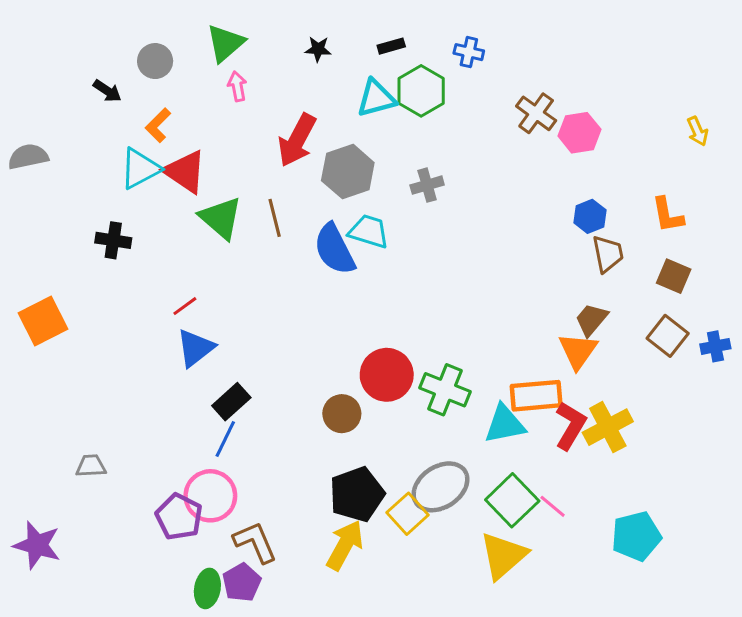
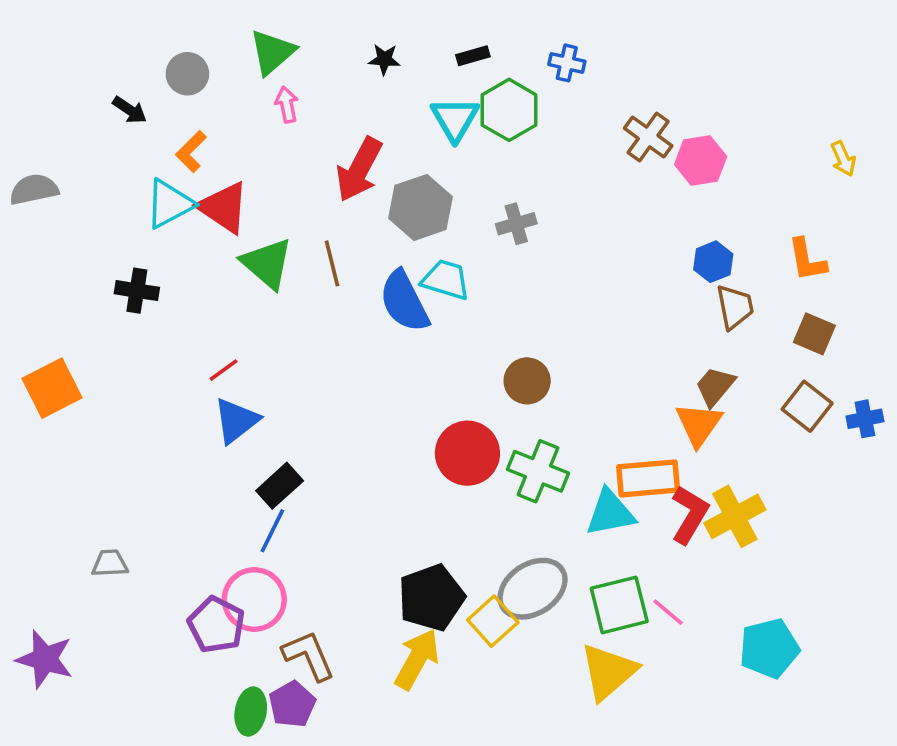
cyan triangle: (376, 98) -> (455, 119), turned -45
brown circle: (342, 414) -> (527, 381), moved
green square: (512, 500) -> (619, 605), turned 30

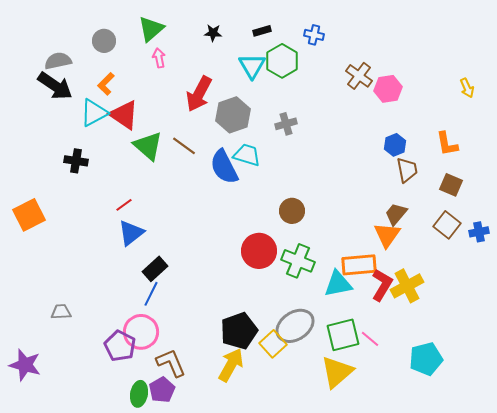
black arrow: (130, 110) -> (55, 86), moved, size x1.8
gray semicircle: (34, 189) -> (58, 61), moved
brown line: (332, 263) -> (184, 146), turned -40

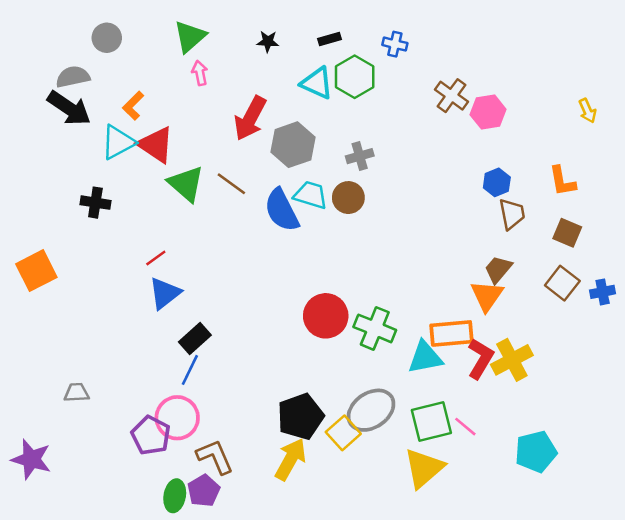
gray circle: (104, 41) -> (107, 38), moved
cyan triangle: (252, 66) -> (317, 83), turned -36
brown circle: (292, 211) -> (348, 198), moved

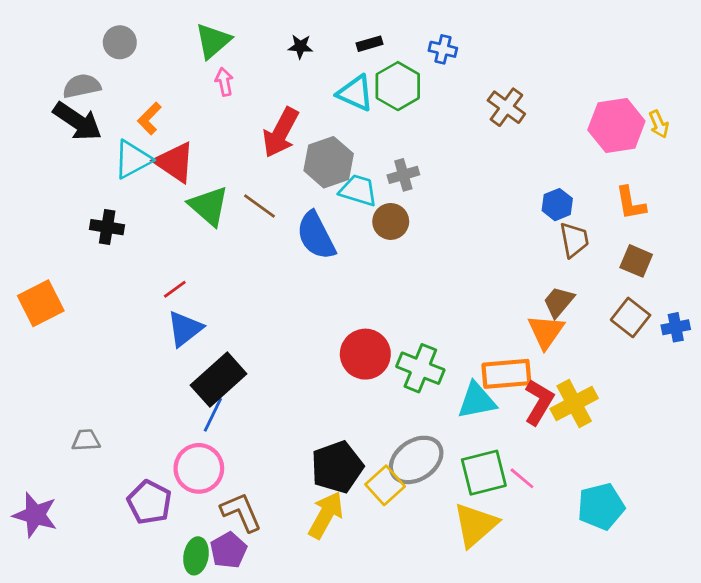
pink hexagon: (488, 112) -> (616, 126), moved, size x1.4
cyan trapezoid: (311, 195) -> (358, 190), moved
black rectangle: (195, 338) -> (219, 380), size x1.5
purple pentagon: (151, 435) -> (149, 502), moved

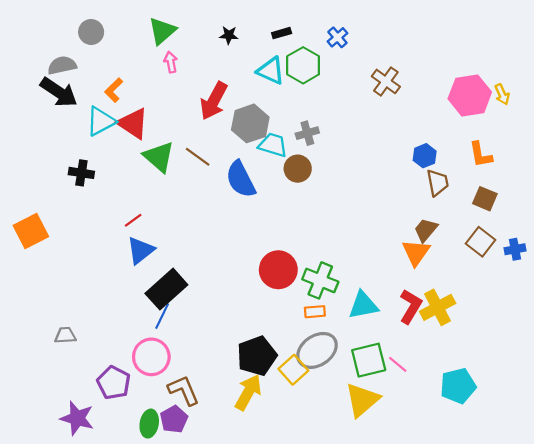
blue cross: (443, 49) -> (337, 37), turned 36
orange rectangle: (506, 374) -> (315, 312), moved, size x0.6
purple star: (35, 515) -> (77, 418), moved

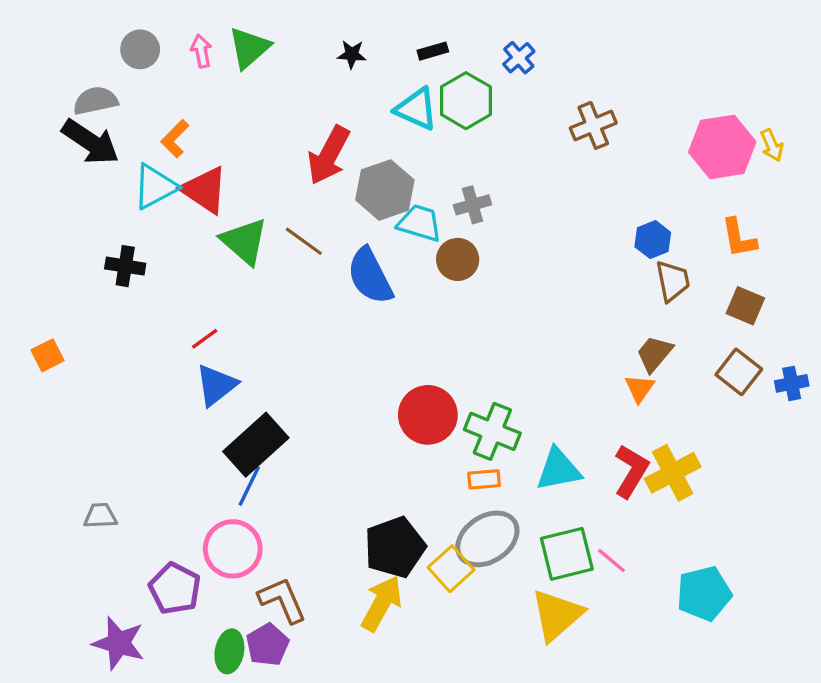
pink arrow: (171, 62) -> (201, 51), moved
brown cross: (386, 81) -> (593, 125), turned 32
orange square: (31, 231) -> (47, 355), size x0.6
orange triangle: (416, 253) -> (640, 388), size x0.7

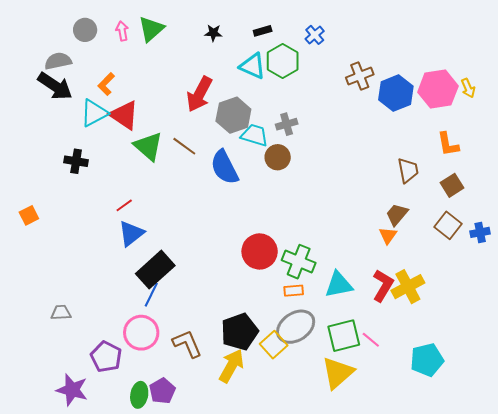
blue hexagon: (653, 240) -> (396, 93), moved, size x1.6
brown square: (745, 306) -> (452, 185), turned 35
brown L-shape: (282, 600) -> (187, 344), moved

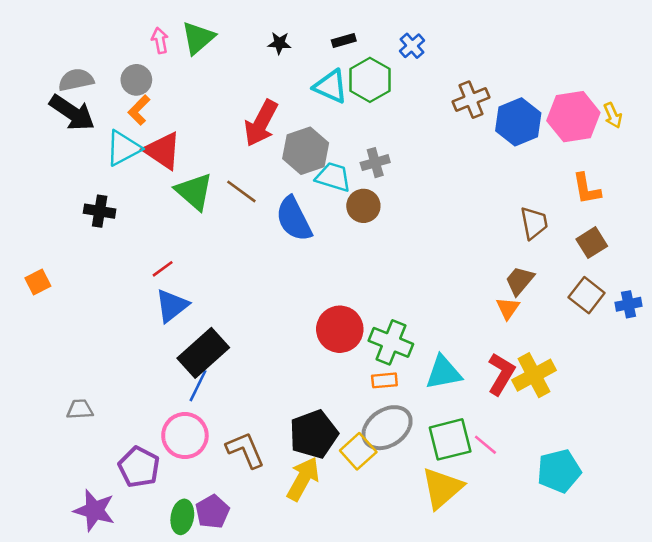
gray circle: (85, 30) -> (136, 80), moved

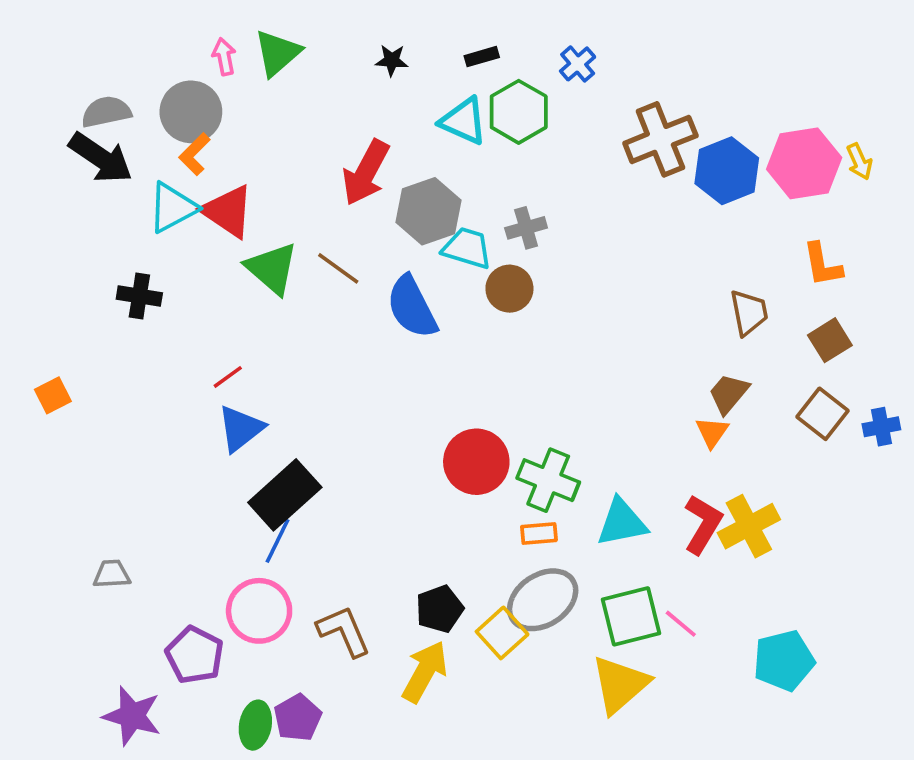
gray circle: (136, 80) -> (191, 112), size x1.4
brown cross: (471, 100) -> (660, 139), size x1.4
black pentagon: (314, 434) -> (440, 609), size x0.7

